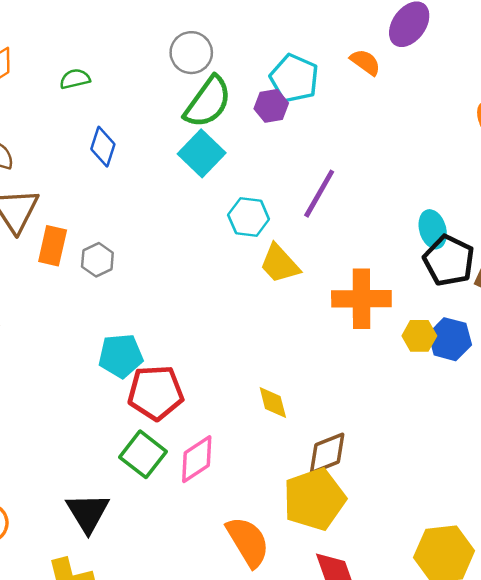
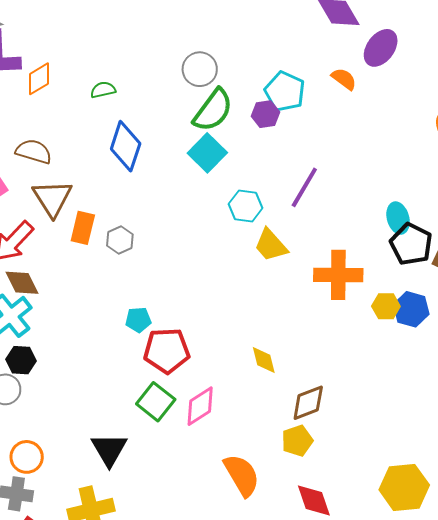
blue diamond: (103, 147) -> (126, 146), size x1.5
cyan pentagon: (121, 356) -> (138, 320), size x0.7
yellow pentagon: (314, 499) -> (297, 441), size x0.6

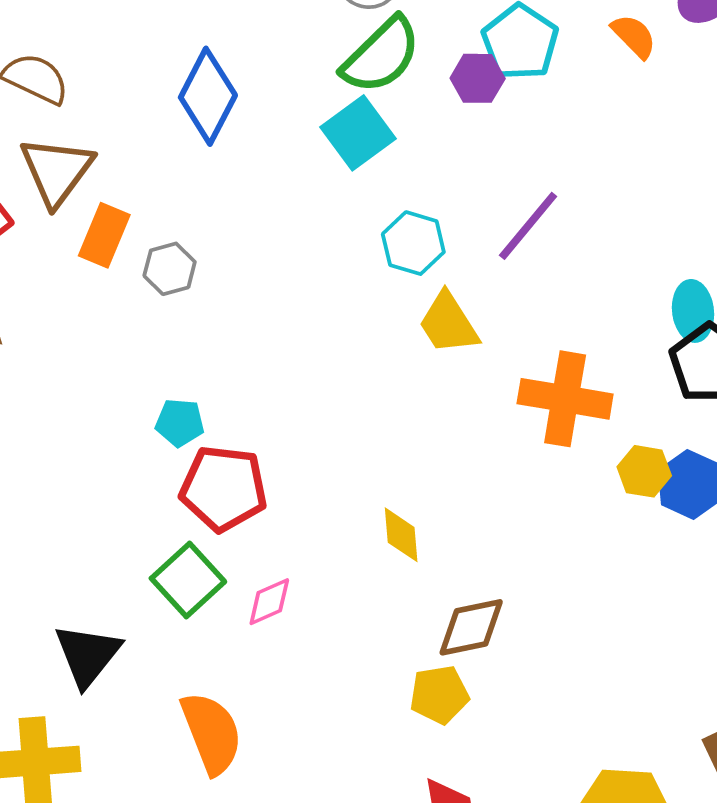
pink diamond: (200, 406) -> (269, 602), size x0.7
orange semicircle: (242, 475) -> (212, 733), moved

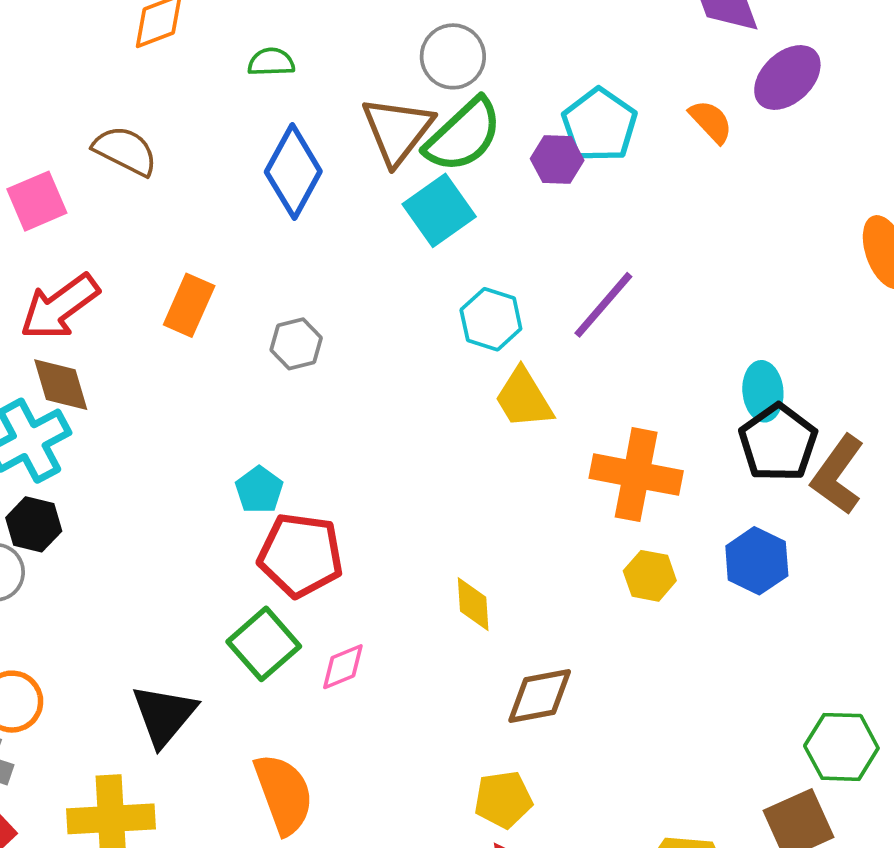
brown triangle: (57, 171) -> (397, 130), moved
gray hexagon: (170, 269) -> (296, 344), moved
cyan pentagon: (180, 423) -> (259, 490), turned 30
yellow hexagon: (644, 471) -> (650, 576), moved
yellow pentagon: (439, 695) -> (503, 800), moved

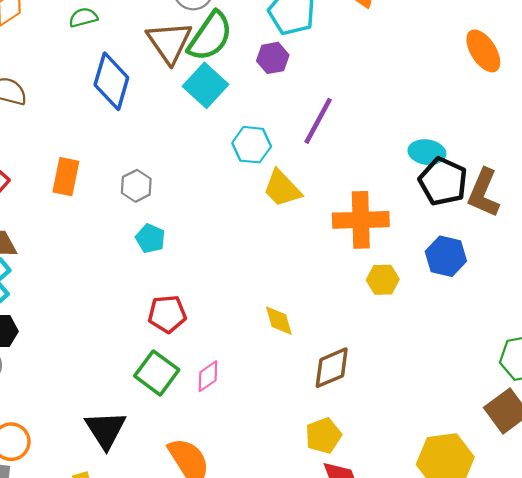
purple hexagon: (557, 160) -> (273, 58), moved
cyan ellipse: (763, 391) -> (427, 152), turned -64
cyan pentagon: (259, 490) -> (150, 238), moved
red pentagon: (301, 555) -> (167, 314), size x0.7

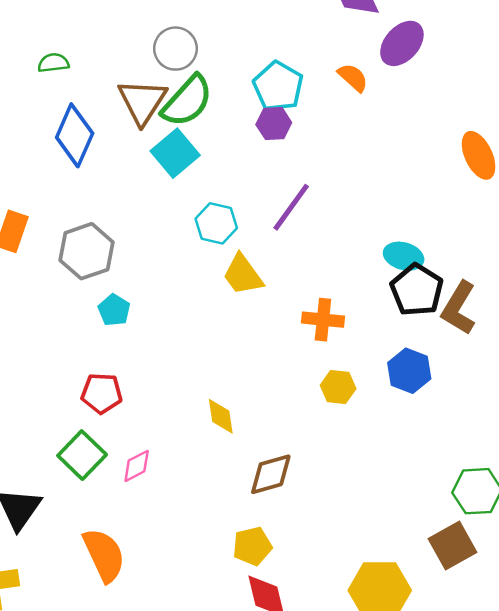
purple hexagon: (273, 58) -> (274, 124), moved
gray hexagon: (136, 186) -> (86, 251), size x1.6
orange cross: (361, 220) -> (323, 320), size x0.7
cyan pentagon: (150, 238) -> (114, 310), moved

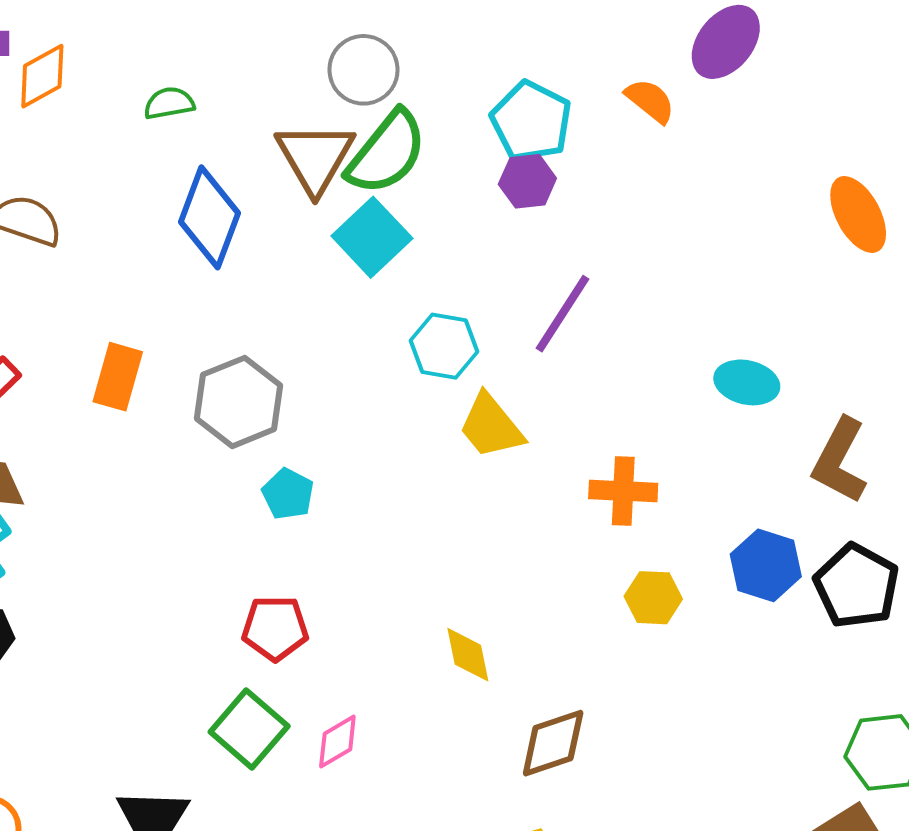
black pentagon: (417, 290) -> (856, 586), moved

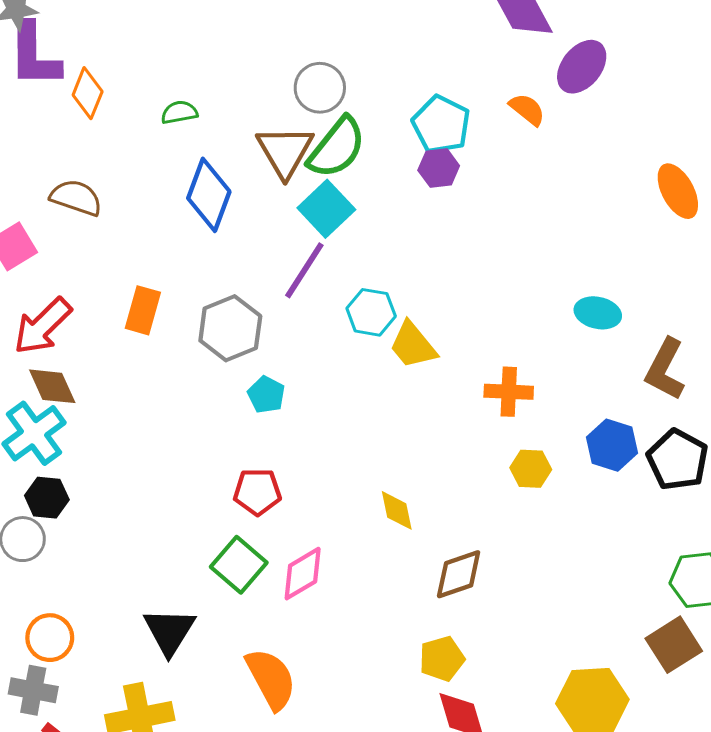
orange diamond: (42, 76) -> (88, 93), turned -39
purple line: (563, 314) -> (304, 270), moved
cyan hexagon: (444, 346) -> (371, 312), moved
pink diamond: (337, 742) -> (303, 574), size x1.4

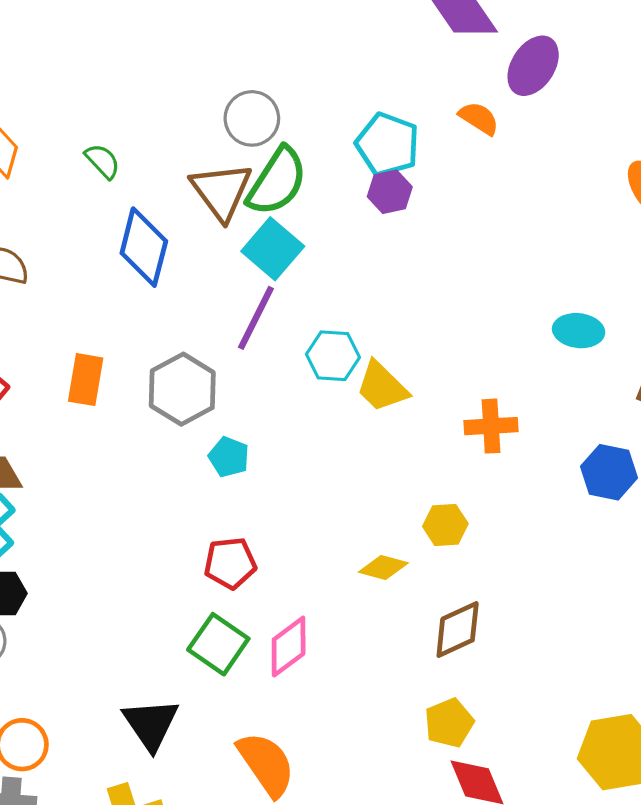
green semicircle: (179, 112) -> (103, 161), turned 63
yellow hexagon: (531, 469) -> (445, 525), moved
yellow diamond: (397, 510) -> (383, 567), turned -57

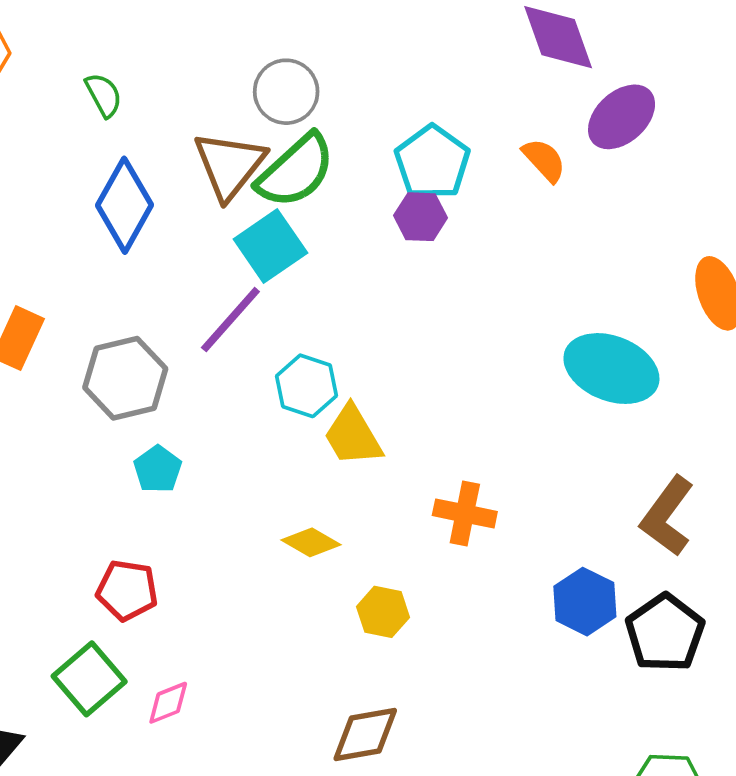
cyan ellipse: (579, 331) -> (611, 369), moved, size x1.6
yellow diamond: (383, 567) -> (311, 542), moved
pink diamond: (289, 647) -> (168, 703), size x0.7

